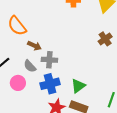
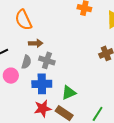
brown arrow: (34, 46) -> (36, 43), turned -40
gray semicircle: (30, 66) -> (26, 62), turned -136

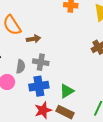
brown arrow: (36, 43) -> (34, 39), moved

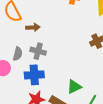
green triangle: (67, 91) -> (74, 87), moved

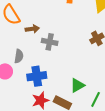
gray cross: (38, 51) -> (50, 42), moved

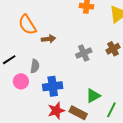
gray cross: (50, 42) -> (84, 53), moved, turned -35

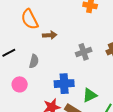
pink circle: (21, 81) -> (20, 84), moved
blue cross: (53, 86) -> (64, 84), moved

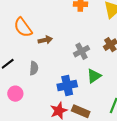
pink circle: (20, 84) -> (15, 94), moved
green triangle: (90, 95) -> (94, 76), moved

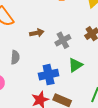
brown arrow: (45, 40) -> (37, 33), moved

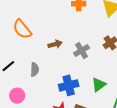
green triangle: (75, 65) -> (99, 85), moved

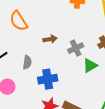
blue cross: (69, 85) -> (48, 79), moved
green triangle: (99, 85) -> (90, 66), moved

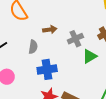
gray semicircle: (27, 62) -> (33, 47), moved

